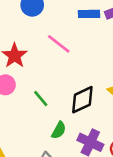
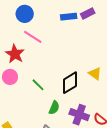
pink line: (59, 44) -> (33, 37), moved

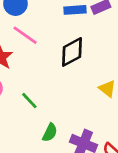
black diamond: (70, 83) -> (72, 52), moved

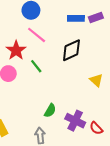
green line: (29, 101) -> (36, 66), moved

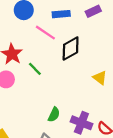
blue rectangle: (76, 18) -> (61, 14), moved
pink line: (37, 35) -> (45, 33), moved

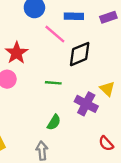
green line: (35, 69) -> (53, 83), moved, turned -48
purple cross: (81, 123) -> (86, 104), moved

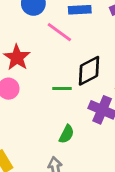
black diamond: (80, 54) -> (89, 71), moved

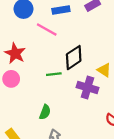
green semicircle: (67, 134) -> (45, 112), moved

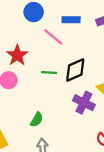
green line: (54, 74) -> (49, 73), moved

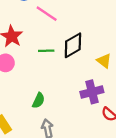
purple cross: (84, 103) -> (92, 92), moved, turned -35

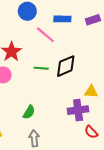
yellow triangle: (104, 61) -> (91, 92), moved, turned -40

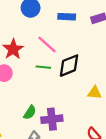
pink line: (45, 35) -> (47, 44), moved
purple cross: (78, 110) -> (52, 119), moved

